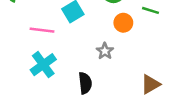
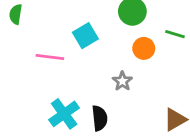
cyan cross: (43, 65) -> (64, 114), moved

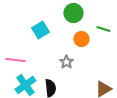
pink line: (50, 57) -> (15, 60), moved

